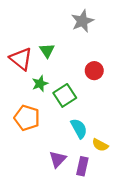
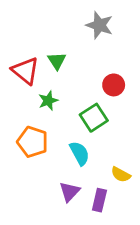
gray star: (82, 21) -> (99, 25), turned -30
green square: (65, 95) -> (94, 118), moved
cyan semicircle: (79, 128) -> (80, 153), moved

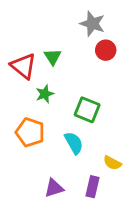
red circle: (114, 85) -> (106, 50), moved
green square: (94, 118) -> (87, 110), turned -35
purple triangle: (70, 192) -> (54, 188), moved, turned 30

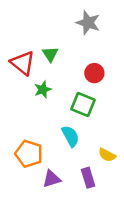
red circle: (106, 50) -> (94, 73), moved
orange pentagon: (30, 132) -> (29, 154), moved
purple rectangle: (92, 187) -> (88, 178), turned -30

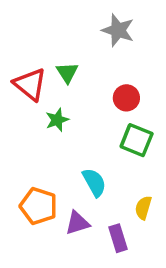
green square: (83, 105) -> (137, 140), moved
yellow semicircle: (107, 155) -> (143, 208), turned 78
purple triangle: (52, 179) -> (77, 223), moved

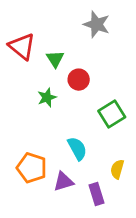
red triangle: (30, 84) -> (22, 46), moved
red circle: (126, 98) -> (79, 80), moved
green square: (137, 140) -> (112, 114), turned 36

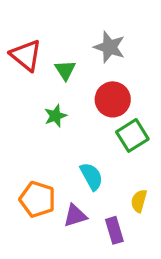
gray star: (97, 24) -> (109, 47), moved
red circle: (79, 80) -> (113, 99), moved, size x1.4

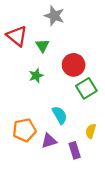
gray star: (109, 47) -> (54, 16), moved
orange pentagon: (37, 199) -> (24, 130), turned -30

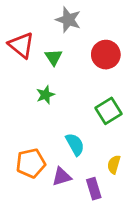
red circle: (74, 65) -> (106, 55), moved

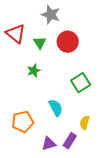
red circle: (106, 55) -> (68, 42), moved
purple triangle: (62, 177) -> (49, 144), moved
purple rectangle: (94, 189) -> (70, 141), turned 49

